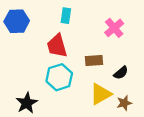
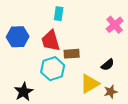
blue hexagon: (17, 21) -> (18, 37), moved
pink cross: (114, 28) -> (115, 25), moved
brown rectangle: (94, 60) -> (72, 54), moved

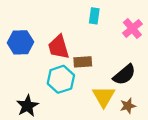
cyan rectangle: (59, 14) -> (94, 16), moved
black semicircle: (108, 65) -> (124, 75), size x1.5
yellow triangle: (90, 84) -> (104, 97), turned -30

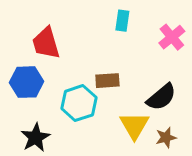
blue hexagon: (20, 42) -> (27, 82), moved
red trapezoid: (59, 47) -> (46, 43), moved

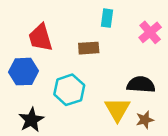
brown rectangle: (107, 81) -> (89, 48), moved
black semicircle: (161, 97) -> (141, 85), turned -136

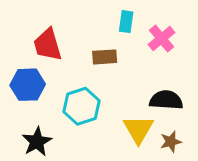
pink cross: (150, 32) -> (162, 38), moved

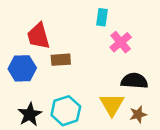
pink cross: (162, 38) -> (121, 42), moved
brown rectangle: (105, 57) -> (61, 60), moved
cyan hexagon: (81, 106) -> (66, 111), moved

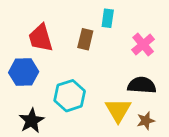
pink cross: (121, 42) -> (143, 44), moved
brown rectangle: (61, 60) -> (85, 39), moved, turned -72
cyan hexagon: (66, 111) -> (70, 96), moved

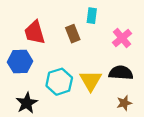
brown rectangle: (85, 39) -> (73, 34), turned -36
yellow triangle: (118, 110) -> (91, 81), moved

